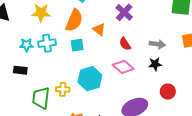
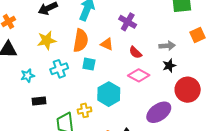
cyan star: (27, 45) -> (28, 76), moved
cyan square: (77, 45) -> (89, 64), turned 32
red circle: (168, 92) -> (188, 90), size x1.6

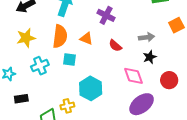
pink diamond: (139, 75) -> (134, 76), moved, turned 45
red circle: (188, 90) -> (169, 80), size x0.7

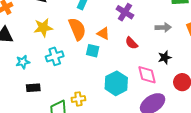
orange semicircle: (60, 36) -> (77, 29), turned -35
gray arrow: (147, 37) -> (163, 27), moved
cyan square: (69, 59) -> (93, 51), moved
cyan hexagon: (91, 88) -> (116, 83), moved

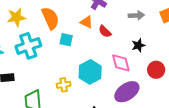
orange triangle: (103, 34) -> (87, 22), moved
cyan cross: (55, 56) -> (28, 46), size x1.4
yellow cross: (78, 99) -> (64, 85), moved

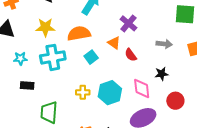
orange semicircle: (50, 18) -> (79, 33), turned -85
cyan square: (66, 40) -> (91, 57), turned 32
yellow cross: (64, 85) -> (83, 92), moved

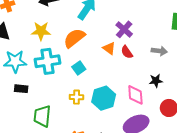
orange semicircle: (79, 33) -> (74, 38), turned -30
red semicircle: (131, 55) -> (127, 52), moved
cyan square: (91, 57) -> (79, 68), moved
cyan star: (20, 58) -> (15, 61), size x1.6

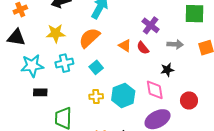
purple cross: (124, 29) -> (151, 25), moved
cyan cross: (47, 61) -> (64, 63), size x0.7
black star: (156, 81) -> (167, 70), moved

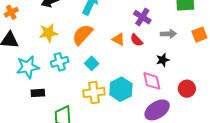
yellow cross: (96, 97) -> (94, 92), size x1.5

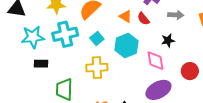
cyan cross: (60, 62) -> (65, 34), size x1.4
cyan hexagon: (121, 89) -> (126, 46), moved

